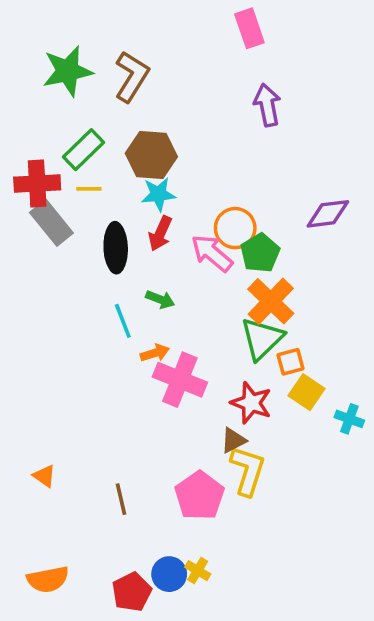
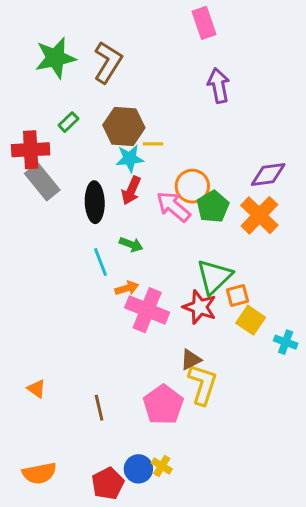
green rectangle: (84, 150) -> (68, 122), size x0.6
yellow line: (89, 189) -> (153, 144), moved
orange cross: (271, 301) -> (259, 215), moved
red star: (251, 403) -> (200, 307), moved

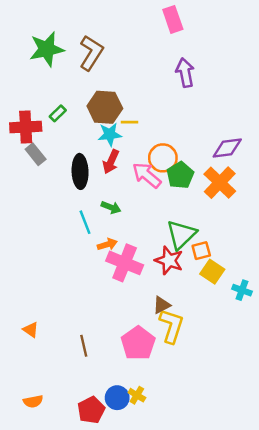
green rectangle: (68, 122) -> (58, 113), moved
gray rectangle: (42, 182) -> (36, 154), size x0.7
orange semicircle: (39, 473) -> (33, 401), size x0.7

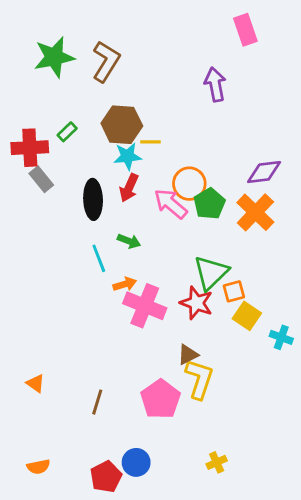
pink rectangle: (173, 19) -> (245, 30), moved
brown line: (84, 346) -> (97, 402), turned 30
yellow cross: (137, 395) -> (217, 462), moved, turned 35

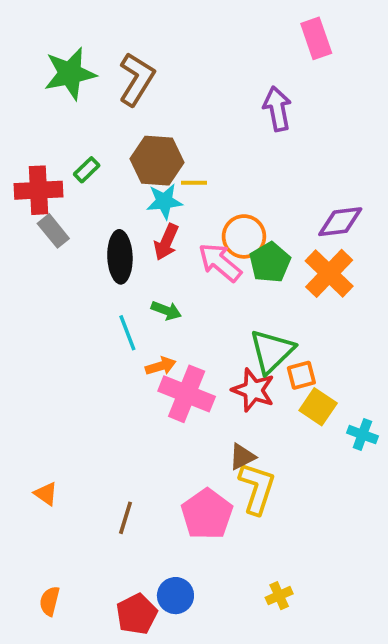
orange semicircle: (38, 467) -> (50, 601), turned 115

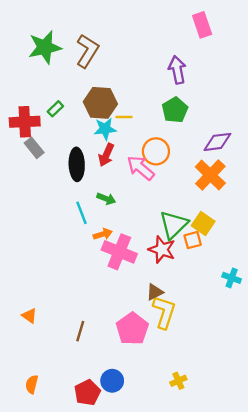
green pentagon: (270, 262) -> (175, 110), moved
yellow square: (318, 407) -> (203, 223), moved

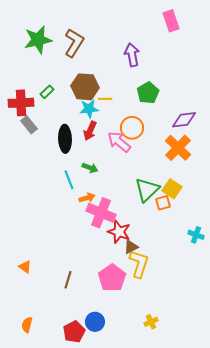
purple arrow: (177, 70) -> (132, 55), moved
red star: (162, 250) -> (119, 232), moved

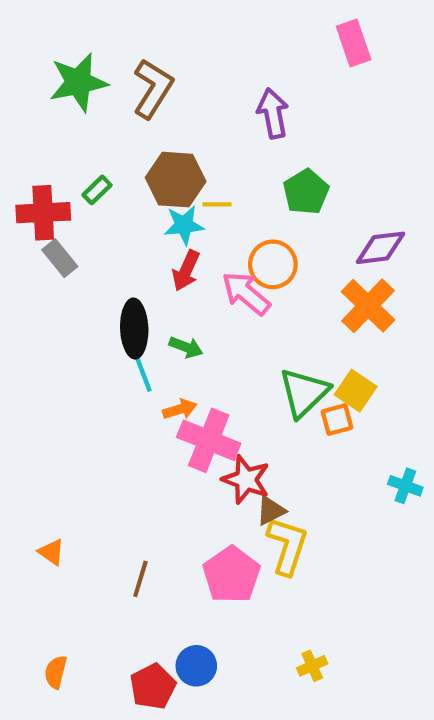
black ellipse: (65, 139) -> (134, 329), moved

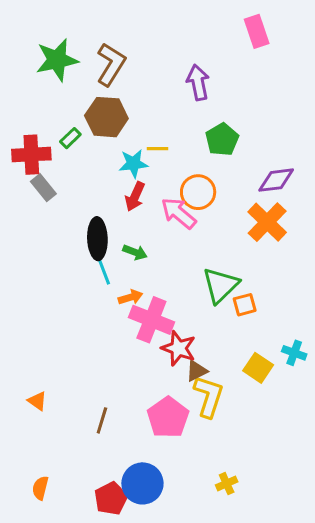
brown hexagon: (176, 180) -> (106, 117), moved
yellow square: (356, 391) -> (258, 368), moved
blue circle: (196, 666) -> (142, 483), size x1.4

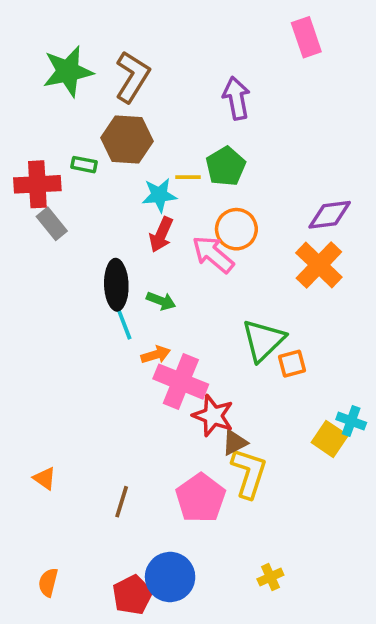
green rectangle: (70, 138) -> (84, 165), turned 55
green pentagon: (222, 140) -> (226, 166), moved
yellow square: (258, 368) -> (330, 439), moved

